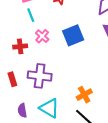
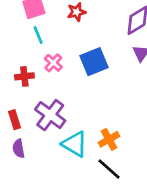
purple cross: (40, 76) -> (50, 115), turned 30
cyan triangle: (49, 108) -> (75, 144), moved
purple semicircle: (22, 111) -> (19, 149), moved

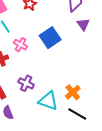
purple cross: (50, 115) -> (26, 83), size x0.7

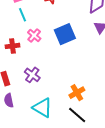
cyan triangle: (48, 101) -> (42, 108), moved

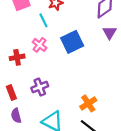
cyan line: (22, 15) -> (43, 20), moved
purple cross: (32, 75) -> (40, 87), turned 35

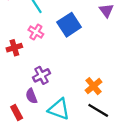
red rectangle: (11, 93) -> (17, 112), moved
purple semicircle: (16, 116) -> (31, 96), moved

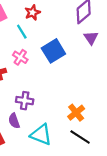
purple cross: (41, 75) -> (25, 101), turned 36

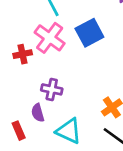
pink cross: (20, 57) -> (50, 38), size x1.6

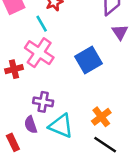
blue square: (89, 33) -> (88, 60), moved
cyan triangle: (69, 131) -> (61, 126), moved

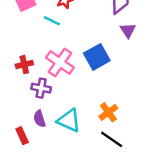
cyan line: (42, 24) -> (52, 21), turned -35
pink cross: (39, 53) -> (60, 63), moved
purple cross: (43, 102) -> (41, 88), moved

